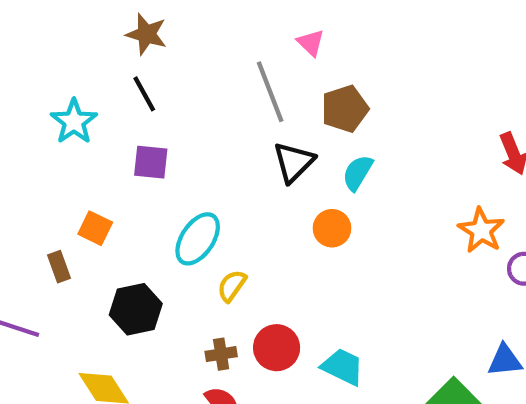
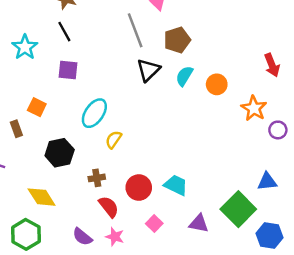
orange circle: (332, 228) -> (217, 84), moved
red circle: (277, 348) -> (139, 188), moved
brown cross: (221, 354) -> (97, 178), moved

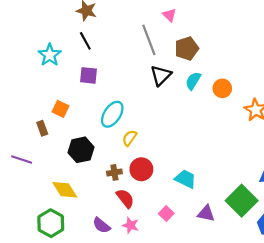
red circle: (139, 188) -> (141, 169), moved

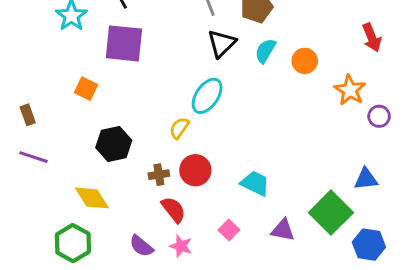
purple square: (89, 75) -> (124, 43), size x1.6
cyan ellipse: (112, 114) -> (207, 96), moved
brown rectangle: (42, 128) -> (28, 115), moved

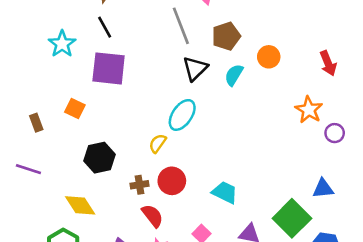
orange circle: (305, 61) -> (269, 57), moved
brown rectangle: (28, 115) -> (36, 123), moved

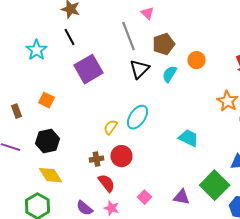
purple square: (109, 68) -> (88, 69), moved, turned -36
cyan ellipse: (182, 115) -> (138, 117), moved
black hexagon: (99, 158) -> (48, 141), moved
cyan trapezoid: (225, 192) -> (188, 138), moved

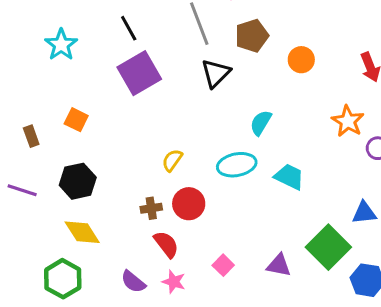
black line: (70, 37) -> (129, 28), moved
cyan semicircle: (170, 74) -> (261, 123), moved
cyan ellipse: (138, 117) -> (237, 165), moved, turned 45

